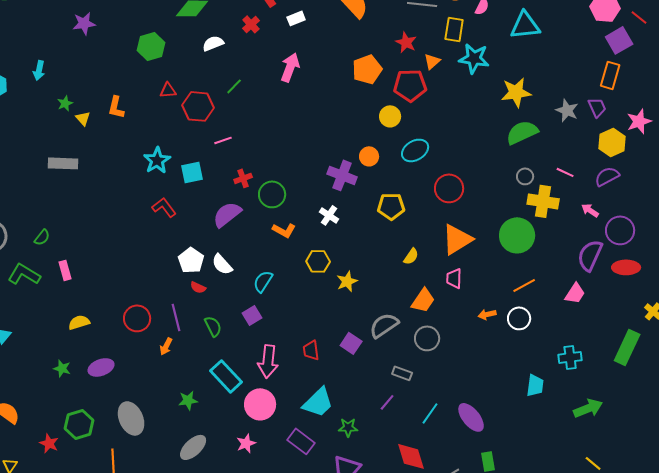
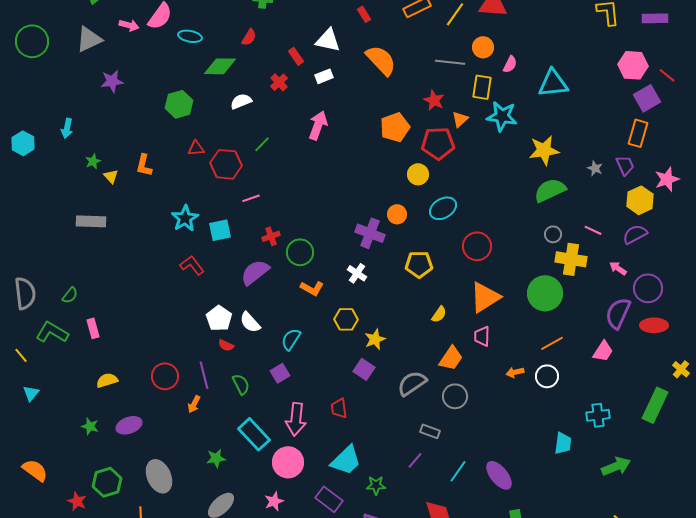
gray star: (567, 110) -> (595, 168), size x0.7
purple square: (351, 343) -> (364, 369), moved

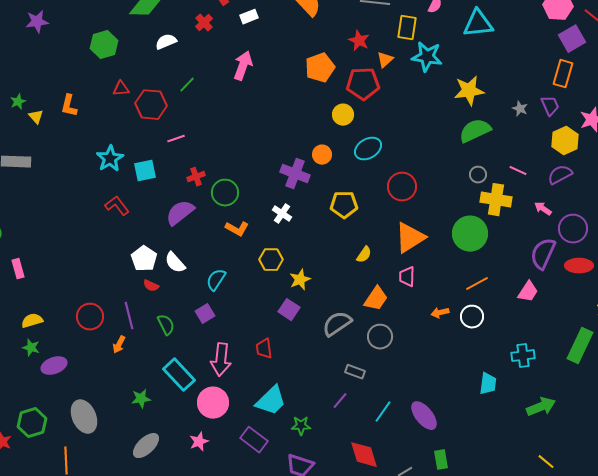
green star: (90, 426) -> (31, 348), moved

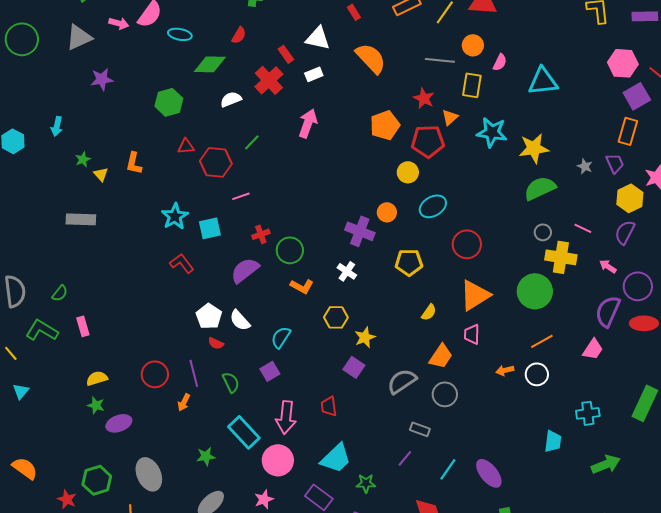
red cross: (204, 23) -> (269, 80), size x1.6
cyan star: (427, 57) -> (492, 132), moved
purple semicircle: (560, 175) -> (625, 232), turned -35

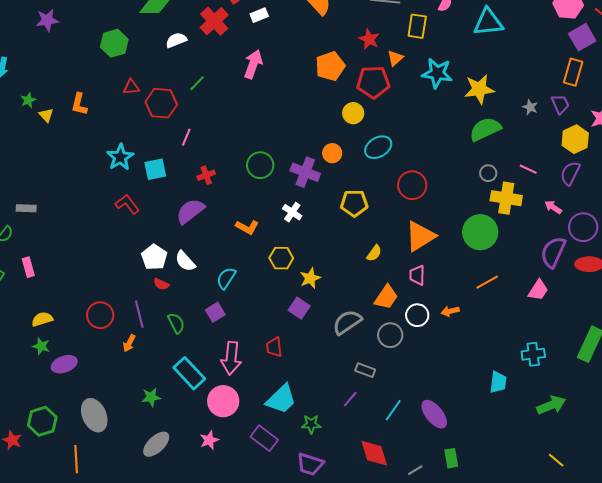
pink line: (241, 196) -> (186, 137), turned -48
gray rectangle: (81, 219) -> (26, 208), moved, size x0.7
green circle: (290, 250) -> (260, 165), moved
white circle: (537, 374) -> (417, 315), moved

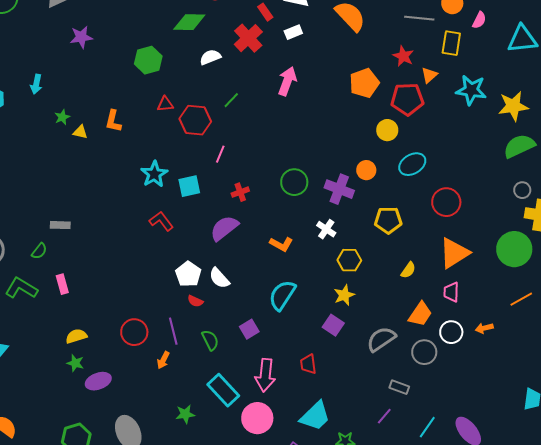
yellow triangle: (46, 115) -> (80, 132), turned -35
yellow hexagon: (281, 258) -> (349, 260), moved
cyan semicircle: (226, 278) -> (282, 295), moved, size x1.4

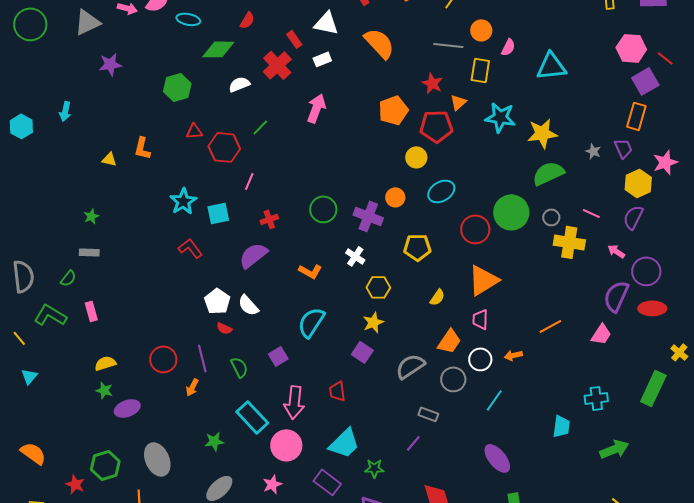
green star: (62, 117) -> (91, 216), moved
green circle: (514, 249) -> (511, 212), moved
cyan line: (427, 427) -> (494, 400), moved

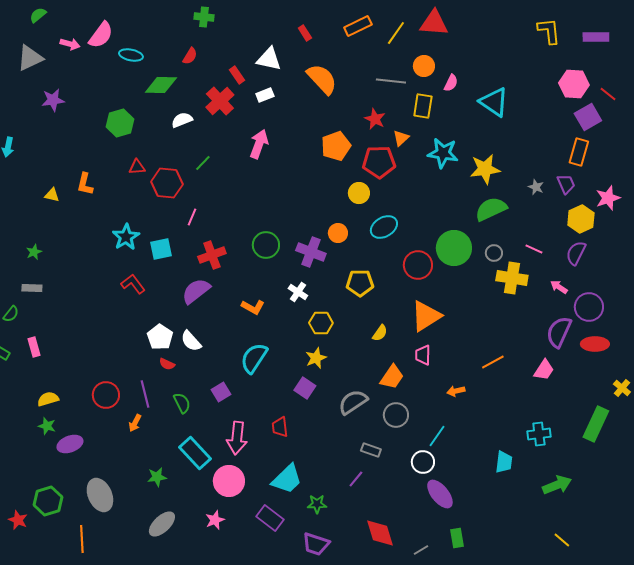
cyan triangle: (551, 66) -> (494, 102), turned 40
red cross: (269, 219) -> (212, 255), size x1.5
white circle: (480, 359) -> (423, 462), moved

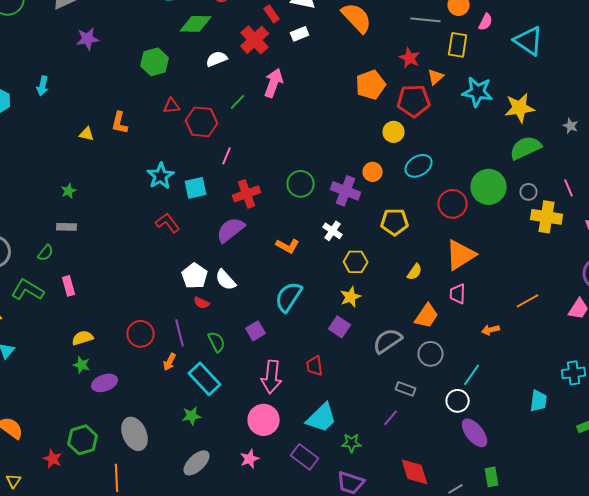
pink arrow: (259, 144) -> (274, 83), moved
pink line: (534, 249) -> (569, 188), turned 42
cyan rectangle: (195, 453) -> (205, 379), moved

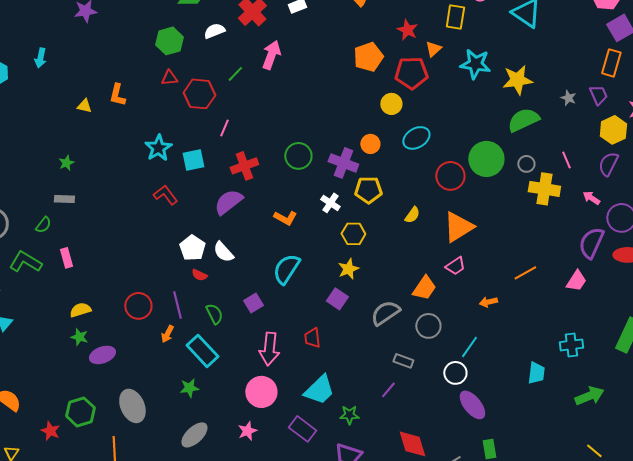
green hexagon: (155, 62) -> (169, 41), moved
yellow pentagon: (395, 222) -> (368, 190), moved
yellow semicircle: (415, 272) -> (412, 215), moved
pink trapezoid: (458, 294) -> (455, 266), turned -125

